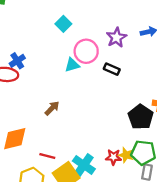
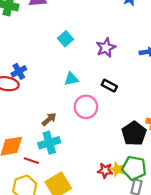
purple star: (116, 37) -> (106, 48), moved
pink circle: (86, 51) -> (86, 107), moved
red line: (47, 156) -> (31, 161), moved
cyan cross: (84, 165) -> (49, 143), moved, turned 35

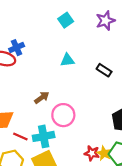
purple star: (106, 48) -> (105, 21), moved
pink circle: (86, 107) -> (63, 115), moved
cyan cross: (49, 143) -> (44, 136), moved

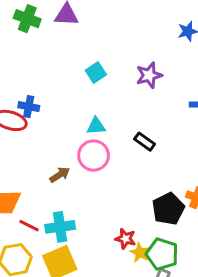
blue cross: (17, 48) -> (29, 107), turned 32
pink circle: (63, 115) -> (94, 156), moved
red star: (92, 153) -> (125, 239), moved

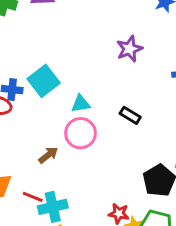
cyan square: (96, 72) -> (44, 81), moved, size x1.5
red line: (29, 226) -> (33, 197), moved

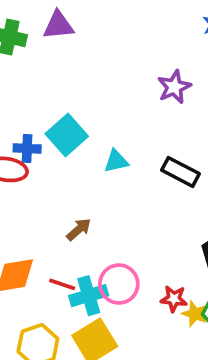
black rectangle: (130, 115) -> (180, 172), size x1.4
pink circle: (80, 133) -> (119, 284), moved

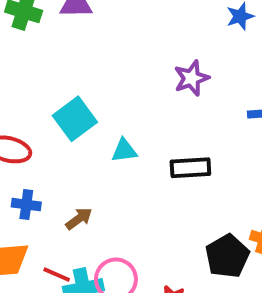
blue cross: (27, 148) -> (26, 205), moved
black rectangle: (180, 172) -> (190, 168), turned -36

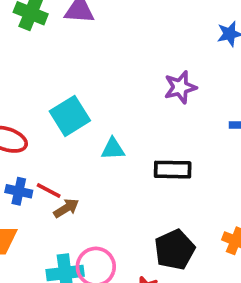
black pentagon: (227, 256) -> (175, 250), moved
red line: (57, 275) -> (49, 191), moved

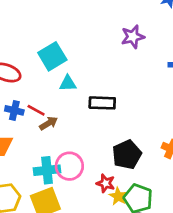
cyan triangle: (113, 149) -> (68, 83), moved
black rectangle: (173, 170) -> (102, 103), moved

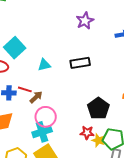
cyan square: (52, 56) -> (15, 48), moved
black rectangle: (102, 103) -> (80, 63), moved
pink circle: (69, 166) -> (46, 117), moved

